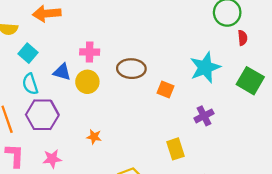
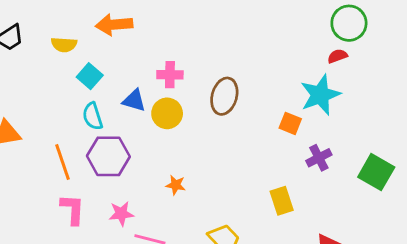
red semicircle: (243, 38) -> (337, 56), moved, turned -104
brown ellipse: (131, 69) -> (224, 96), turned -76
green square: (250, 81) -> (376, 172), moved
orange square: (166, 89) -> (290, 123), moved

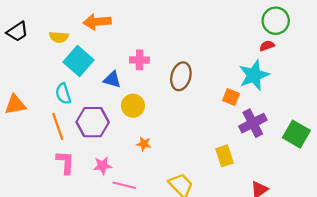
cyan square: (90, 76) -> (78, 61), size x1.5
yellow circle: (167, 113) -> (133, 106), moved
cyan semicircle: (93, 116) -> (63, 94), moved
purple cross: (319, 158) -> (253, 123), size x1.4

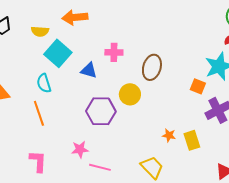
yellow circle: (133, 106) -> (130, 94), moved
purple hexagon: (93, 122) -> (101, 111), moved
orange star: (144, 144) -> (169, 135), moved
pink L-shape: (65, 162) -> (38, 161), moved

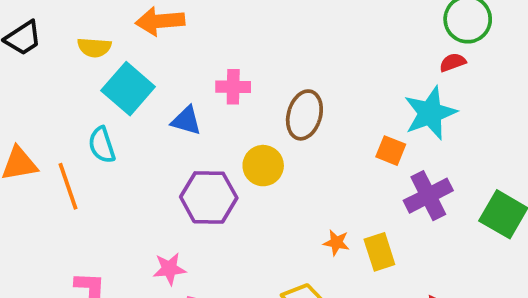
orange line: (39, 113) -> (68, 186), moved

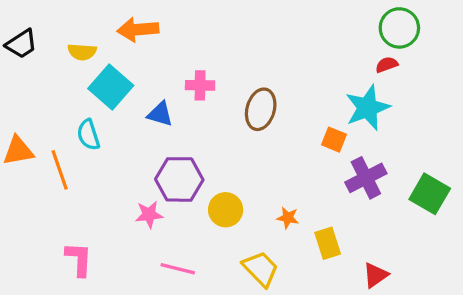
yellow circle: (263, 166) -> (226, 210), moved
yellow rectangle: (379, 252) -> (328, 243), moved
pink star: (169, 269) -> (149, 215), moved

